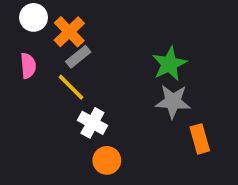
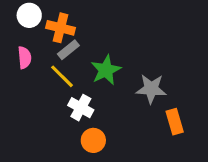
orange cross: (69, 32) -> (60, 28), turned -32
green star: (169, 64) -> (106, 70), moved

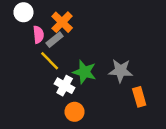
orange cross: (60, 28) -> (62, 22), moved, turned 30
pink semicircle: (25, 58) -> (38, 35), moved
green star: (106, 70) -> (84, 72), moved, turned -30

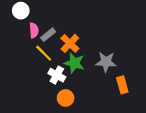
orange cross: (62, 22) -> (70, 43), moved

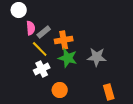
orange cross: (70, 43) -> (64, 40), turned 36
white cross: (57, 75) -> (42, 69), moved, turned 35
orange rectangle: (122, 85) -> (109, 92), moved

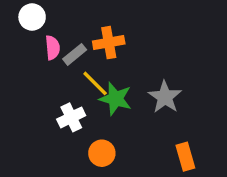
orange cross: (64, 40) -> (109, 43), moved
yellow line: (40, 49) -> (95, 83), moved
gray star: (97, 57) -> (165, 97), turned 30

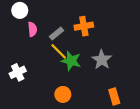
orange cross: (109, 43) -> (84, 26), moved
gray rectangle: (75, 54) -> (57, 33), moved
white cross: (71, 117) -> (18, 72), moved

